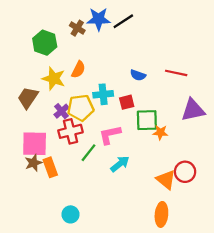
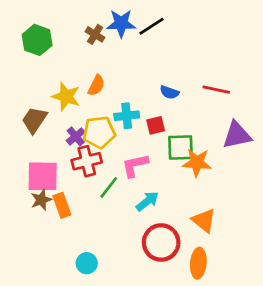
green hexagon: (45, 43) -> (37, 40), moved
orange star: (160, 132) -> (197, 163), size x1.5
red circle: (185, 172) -> (161, 243), moved, size x1.4

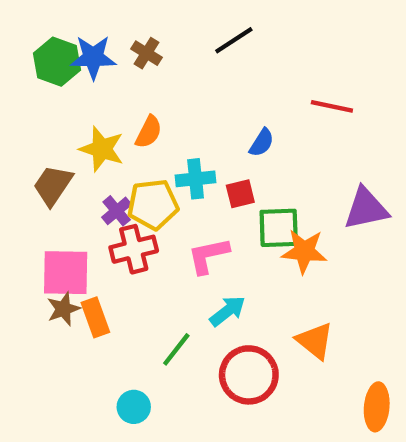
blue star: (121, 23) -> (93, 57), moved
red line: (216, 90) -> (332, 106), moved
blue semicircle: (169, 92) -> (262, 143), turned -78
green line: (109, 187) -> (176, 349), moved
orange ellipse: (198, 263) -> (377, 407), moved

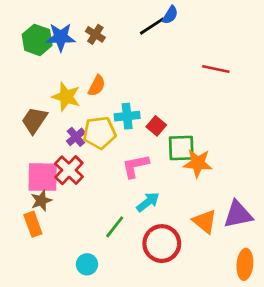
blue semicircle: (262, 143) -> (170, 15), moved
red square: (240, 194) -> (156, 126), turned -36
purple triangle: (366, 209) -> (238, 214), moved
red cross: (134, 249) -> (69, 170), moved, turned -32
orange rectangle: (95, 317) -> (33, 224), moved

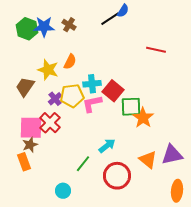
red square: (156, 126) -> (113, 91), size x1.5
orange star: (198, 163) -> (143, 118), turned 30
pink L-shape: (135, 166) -> (92, 104), moved

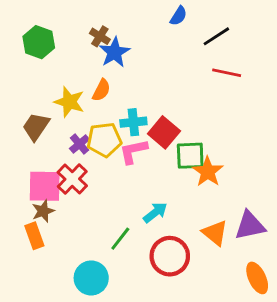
black line: (110, 19) -> (216, 36), moved
blue star: (44, 27) -> (114, 52), moved, turned -30
cyan circle: (63, 191) -> (91, 278), size x1.5
orange ellipse: (177, 191) -> (257, 278), turned -30

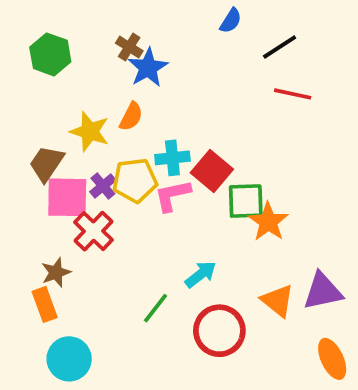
pink square: (45, 186) -> (67, 197), moved
cyan circle: (91, 278) -> (69, 359), moved

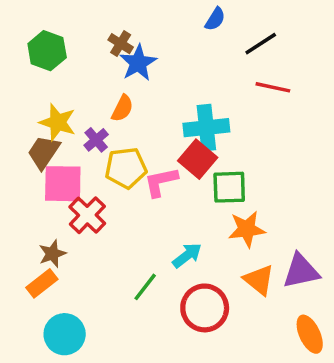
yellow star: (90, 132) -> (58, 122), moved
cyan cross: (172, 158) -> (206, 128), moved, size x1.4
purple cross: (103, 186) -> (96, 140), moved
orange star: (268, 222) -> (247, 229), moved, turned 30
orange rectangle: (45, 304) -> (42, 283), turned 72

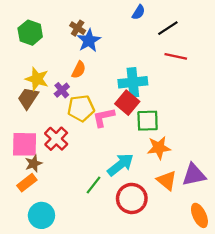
pink square: (63, 184) -> (25, 144), moved
cyan arrow: (187, 255) -> (120, 165), size x1.4

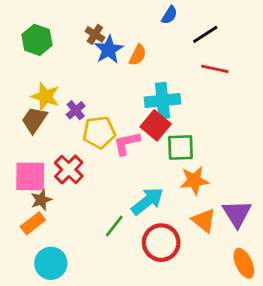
orange semicircle: (79, 70) -> (138, 55), moved
purple triangle: (194, 175) -> (237, 214), turned -50

